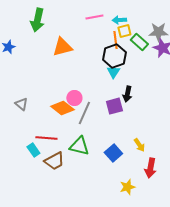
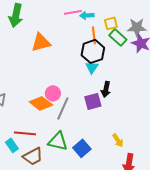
cyan arrow: (119, 20) -> (87, 15), moved
yellow square: (124, 31) -> (111, 23), moved
blue square: (113, 153) -> (82, 148), moved

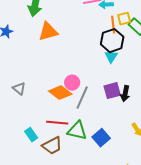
yellow square: (111, 23) -> (124, 19), moved
orange triangle: (41, 42) -> (48, 32), moved
black arrow: (106, 89) -> (125, 94), moved
red line: (25, 133) -> (57, 123), moved

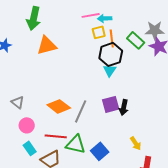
yellow square: (124, 19) -> (99, 32), moved
pink circle: (72, 83) -> (27, 125), moved

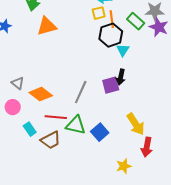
cyan triangle: (110, 70) -> (123, 50), moved
orange diamond: (59, 106) -> (41, 94), moved
black arrow: (124, 107) -> (121, 77), moved
pink circle: (27, 125) -> (13, 107), moved
yellow arrow: (136, 143) -> (136, 124), size x1.6

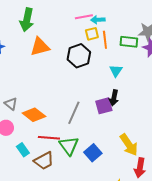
green rectangle: (136, 21) -> (129, 42), turned -36
black hexagon: (111, 35) -> (79, 56), moved
green triangle: (76, 125) -> (69, 146), turned 40

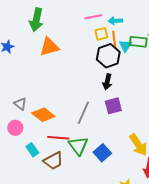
cyan arrow: (98, 20) -> (115, 21), moved
black hexagon: (79, 56) -> (108, 56), moved
cyan triangle: (116, 71) -> (125, 46), moved
black arrow: (114, 98) -> (107, 82), moved

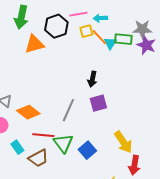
orange line: (114, 40) -> (99, 37), turned -36
black hexagon: (108, 56) -> (56, 26), moved

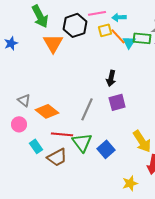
green arrow: (21, 17) -> (40, 16), turned -40
orange triangle: (34, 44) -> (53, 43), turned -45

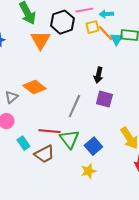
gray triangle: (24, 100) -> (11, 97), turned 40
purple square: (117, 102) -> (104, 99), turned 30
orange diamond: (47, 111) -> (34, 87), moved
yellow star: (130, 183) -> (88, 171), moved

